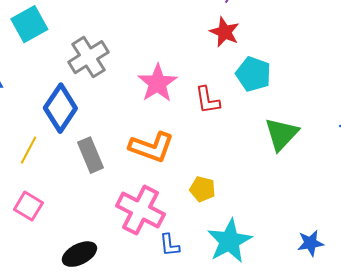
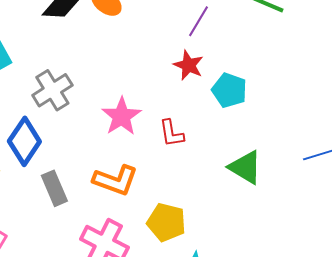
cyan pentagon: (253, 74) -> (229, 90), moved
green triangle: (281, 134) -> (245, 167), turned -42
yellow pentagon: (202, 189) -> (166, 222), size x1.5

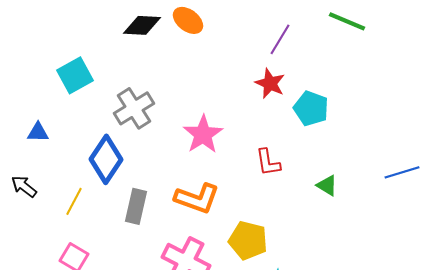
red L-shape: (171, 133) -> (268, 162), moved
green triangle: (245, 167) -> (327, 185), size x0.6
gray rectangle: (54, 188) -> (136, 206), turned 36

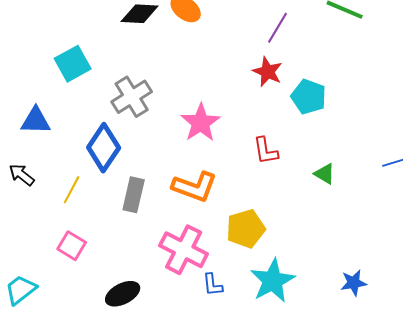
blue triangle: (38, 132) -> (36, 121), size x1.4
yellow pentagon: (248, 240) -> (246, 229), turned -30

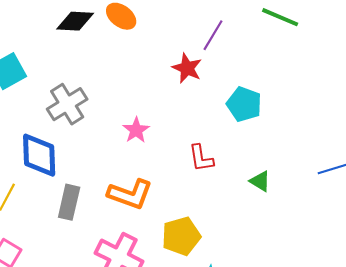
red star: (268, 72) -> (187, 68), moved
pink star: (201, 123) -> (136, 130), size x0.7
blue diamond: (104, 148) -> (39, 155), turned -36

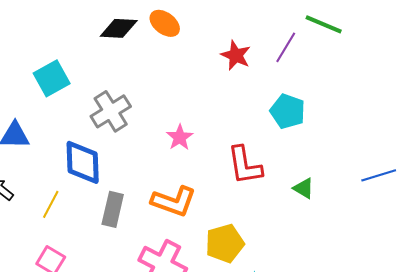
purple line: (213, 35) -> (286, 47), moved
red star: (187, 68) -> (236, 55), moved
red L-shape: (201, 158) -> (245, 165), size x1.4

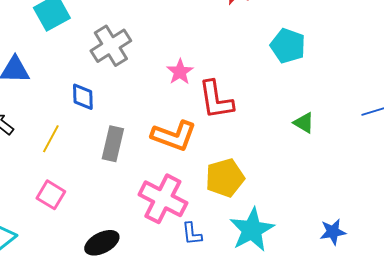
blue diamond: (83, 162) -> (83, 97), size x0.6
red L-shape: (245, 165) -> (216, 100), moved

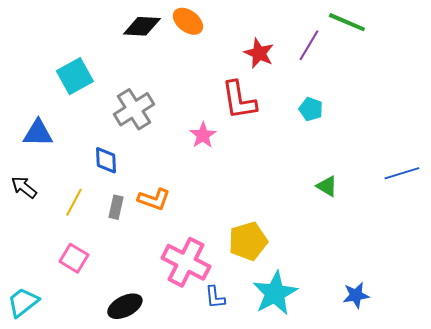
cyan pentagon: (288, 46) -> (311, 109), size x0.7
red L-shape: (216, 100) -> (239, 100), moved
orange L-shape: (174, 136) -> (154, 199), moved, size x0.7
gray rectangle: (113, 144) -> (116, 207), moved, size x0.7

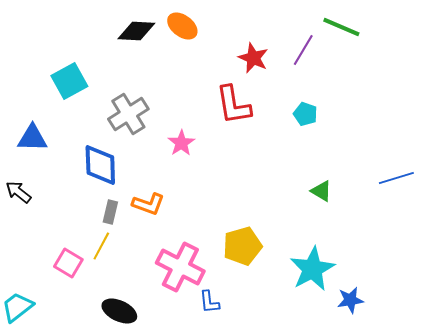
pink star: (203, 135) -> (181, 143), moved
blue diamond: (106, 160) -> (100, 165), size x1.5
yellow line: (74, 202) -> (101, 246), moved
cyan star: (275, 293) -> (312, 269), moved
black ellipse: (125, 306) -> (119, 311), turned 52

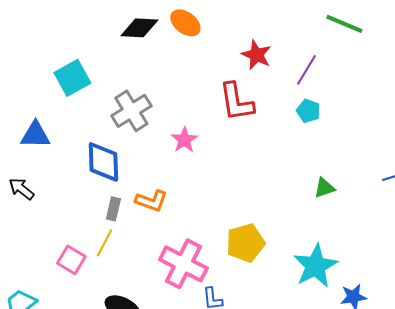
purple line: (303, 50) -> (306, 70), moved
green triangle: (321, 191) -> (324, 188), turned -50

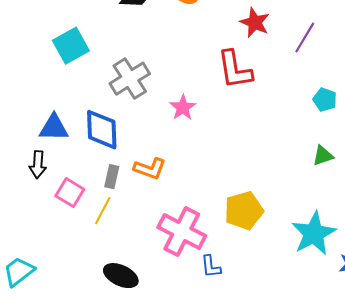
cyan pentagon: (308, 111) -> (325, 100), moved
blue triangle: (35, 135) -> (54, 128), moved
black arrow: (21, 189) -> (38, 165), moved, turned -124
pink square: (71, 260) -> (70, 193), moved

